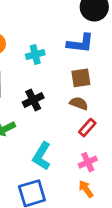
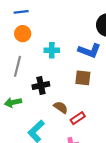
brown semicircle: (79, 103) -> (61, 107), moved

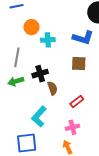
orange circle: (23, 34) -> (31, 27), moved
green arrow: (13, 102) -> (16, 81), moved
brown semicircle: (61, 107) -> (52, 88), moved, turned 40

